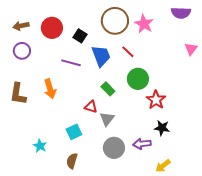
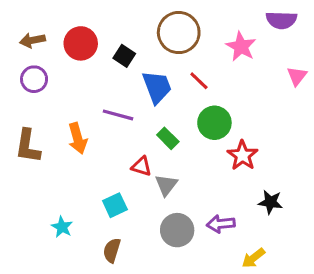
pink star: (144, 24) -> (241, 47), moved
purple line: (71, 63) -> (118, 115), moved
black star: (162, 128) -> (270, 202), moved

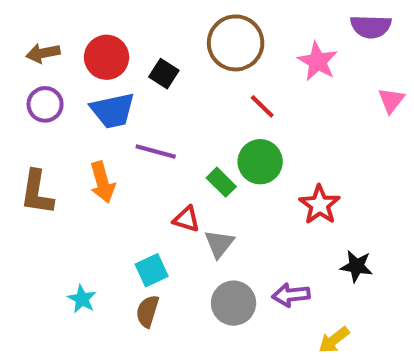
blue trapezoid: (157, 87) -> (113, 111), moved, turned 99
green circle: (214, 123) -> (260, 162), moved
brown semicircle: (112, 250) -> (147, 311), moved

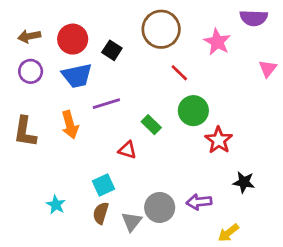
purple line: (156, 151) -> (106, 104), turned -32
green circle: (260, 162) -> (193, 111), moved
gray triangle: (219, 244) -> (132, 222), moved

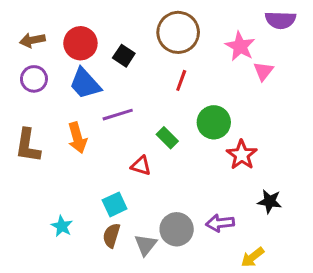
pink triangle: (268, 69) -> (263, 71), moved
red line: (179, 73) -> (181, 80), moved, turned 66
blue trapezoid: (77, 76) -> (85, 84), turned 60

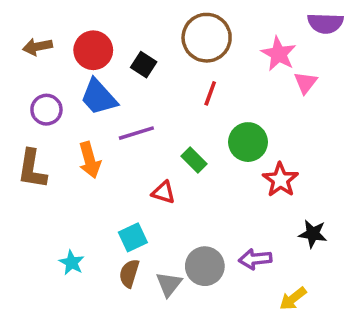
purple circle: (34, 79) -> (46, 110), moved

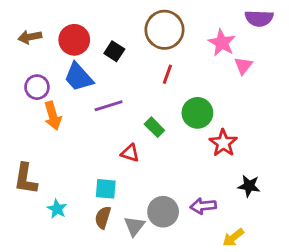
orange arrow: (90, 160) -> (53, 116), moved
brown L-shape: (32, 169) -> (26, 179), moved
cyan square: (133, 237) -> (106, 189), turned 30

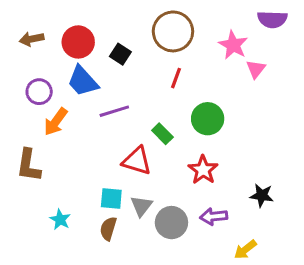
orange arrow: (53, 116) -> (56, 122), turned 52
red star: (223, 143) -> (203, 170), moved
red triangle: (130, 153) -> (137, 161), size x1.5
brown L-shape: (26, 179) -> (29, 165), moved
gray triangle: (134, 226) -> (141, 206), moved

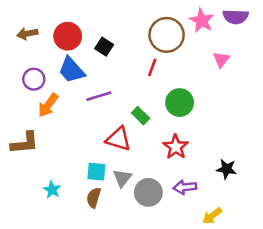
brown circle: (173, 31) -> (167, 35), moved
pink star: (233, 45) -> (202, 21), moved
brown L-shape: (29, 165) -> (25, 143), turned -104

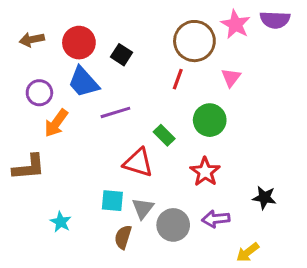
pink triangle: (221, 60) -> (231, 78), moved
brown semicircle: (94, 198) -> (123, 237), moved

